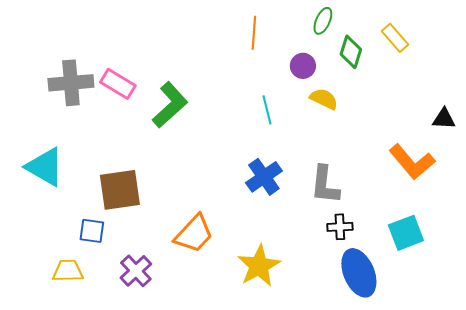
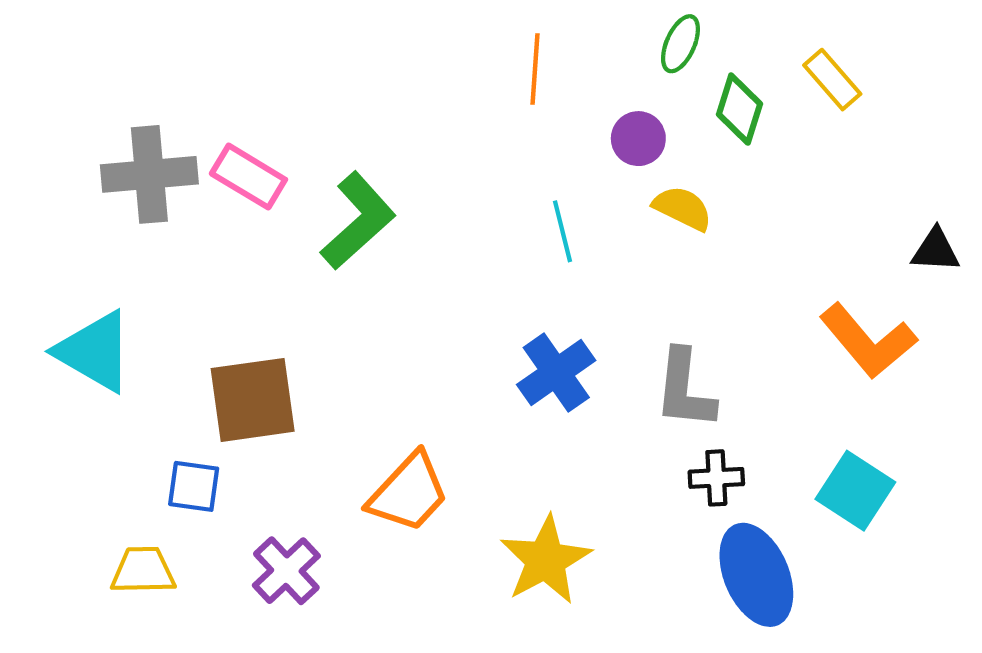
cyan square: (406, 233) -> (855, 491), turned -36

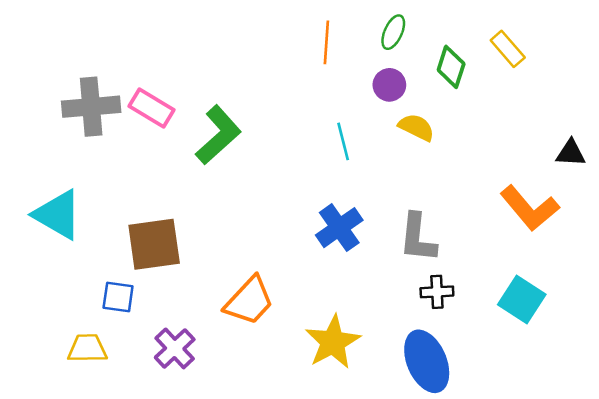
green ellipse: (680, 44) -> (393, 32), moved
blue ellipse: (756, 575) -> (427, 361), moved

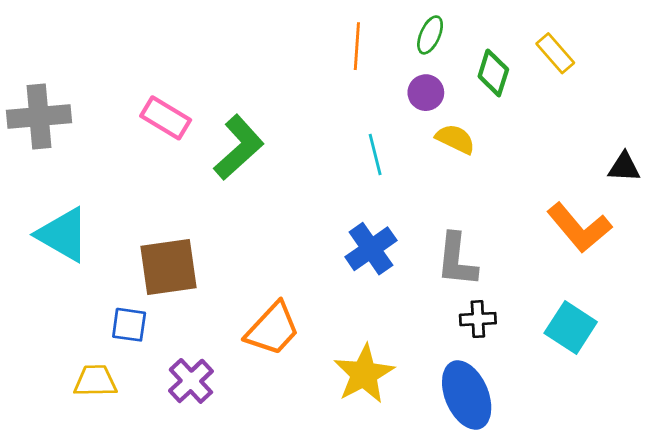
gray cross: (91, 107) -> (39, 116), moved

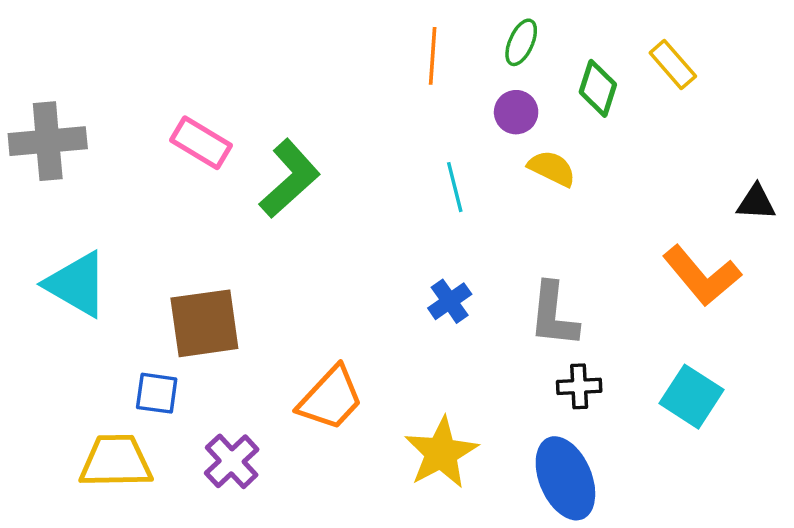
blue cross: (371, 249) -> (450, 301), size x0.7
yellow trapezoid: (95, 381) -> (116, 461), size x1.4

